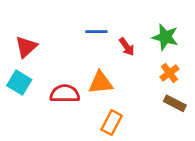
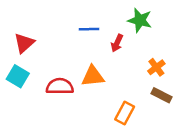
green star: (165, 37) -> (140, 20), moved
red arrow: (127, 47) -> (117, 43), turned 60
orange rectangle: (112, 123) -> (125, 113), moved

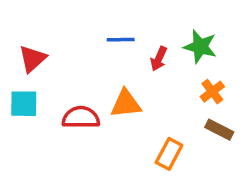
green star: (140, 20) -> (200, 47), moved
cyan square: (18, 76) -> (24, 104), turned -30

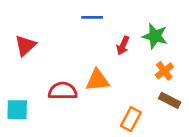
blue line: (121, 40) -> (92, 17), moved
cyan square: (24, 104) -> (17, 110), moved

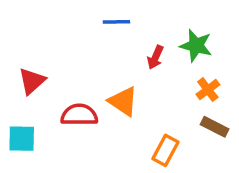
red triangle: (25, 45) -> (32, 81), moved
orange triangle: (97, 80) -> (123, 101), turned 40

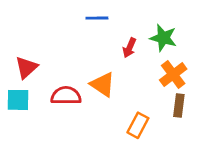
orange cross: (208, 90) -> (173, 75), size x1.4
brown rectangle: (215, 127) -> (179, 106), turned 70
cyan square: (22, 139) -> (18, 100), moved

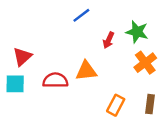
blue line: (97, 18) -> (81, 15), turned -36
orange triangle: (103, 84) -> (86, 71), turned -40
brown rectangle: (179, 106) -> (150, 104), moved

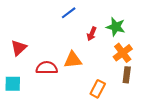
cyan square: (15, 84) -> (13, 84), moved
brown rectangle: (150, 104) -> (127, 75), moved

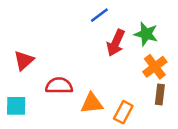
blue line: (69, 13) -> (99, 15), moved
red arrow: (92, 34) -> (116, 43), size x1.5
orange triangle: (73, 60) -> (92, 103), moved

